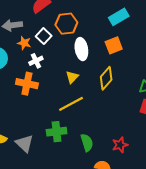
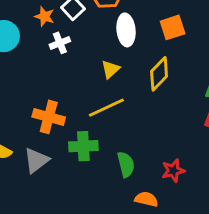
orange cross: (27, 84) -> (49, 117), moved
gray triangle: (24, 143) -> (36, 160), turned 36

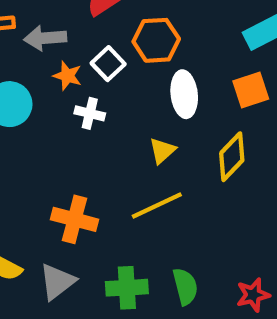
white cross: (60, 43) -> (90, 113), turned 36
green cross: (83, 146) -> (127, 288), moved

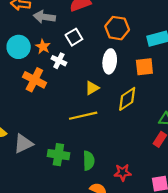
orange hexagon: (156, 40) -> (117, 28), moved
orange star: (67, 76) -> (43, 47), moved
orange cross: (74, 219) -> (34, 80), moved

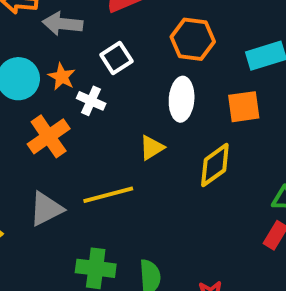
orange cross: (34, 80) -> (49, 136), turned 30
yellow line: (83, 116) -> (108, 195), moved
gray triangle: (23, 144) -> (46, 209), moved

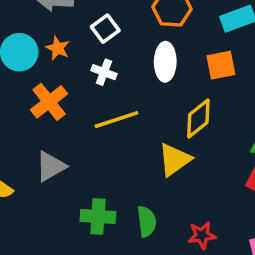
white cross: (91, 101) -> (104, 72), moved
yellow triangle: (152, 148) -> (175, 160), moved, size x1.5
yellow line: (108, 195) -> (116, 120), moved

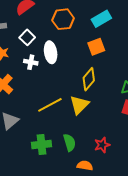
white ellipse: (165, 62) -> (51, 52), moved
yellow line: (116, 120) -> (50, 105), moved

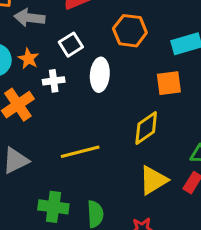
white cross: (31, 62) -> (54, 81), moved, turned -32
yellow triangle: (79, 105) -> (153, 180), moved

